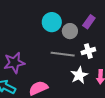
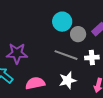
white star: (79, 75) -> (68, 80), moved

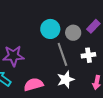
cyan circle: (62, 22) -> (50, 29), moved
gray line: (66, 55) -> (62, 54), turned 55

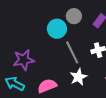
gray circle: (73, 33) -> (74, 16), moved

